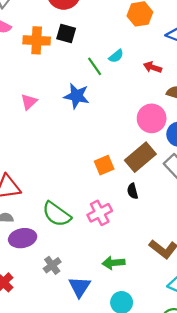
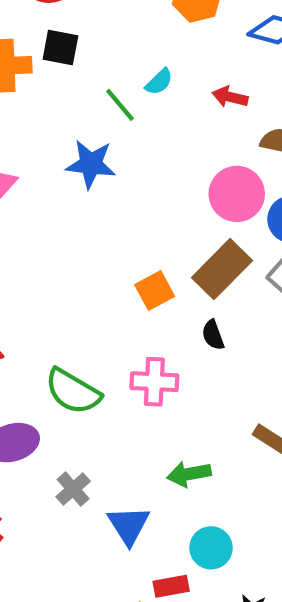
pink cross: (100, 213) -> (154, 382), turned 35

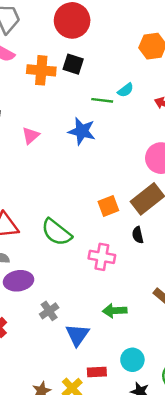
green line: (120, 105) -> (102, 100), turned -50
green semicircle: (73, 391) -> (57, 232), moved
cyan circle: (211, 548) -> (132, 360), moved

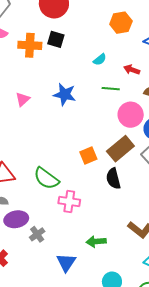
green line: (102, 100) -> (111, 89), moved
black semicircle: (138, 235) -> (113, 179), size x1.5
pink cross: (102, 257) -> (69, 201), moved
gray cross: (49, 311) -> (37, 234), moved

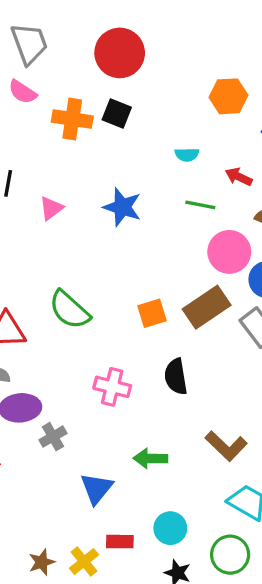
cyan semicircle: (100, 60) -> (187, 155), turned 32
green semicircle: (46, 178) -> (69, 310), moved
black semicircle: (113, 179) -> (176, 377), moved

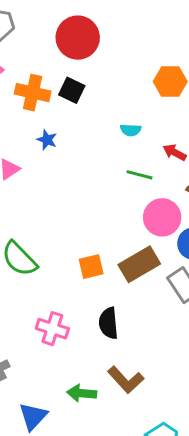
blue star: (122, 207) -> (47, 140), moved, size x0.6
brown L-shape: (226, 446) -> (126, 380), moved

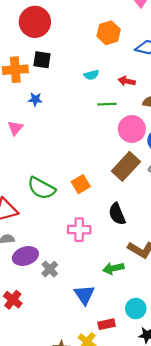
orange square: (91, 267) -> (81, 184), moved

